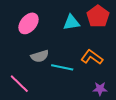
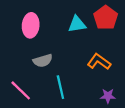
pink ellipse: (29, 23) -> (31, 25), turned -35
cyan line: (62, 67) -> (60, 87), moved, turned 65

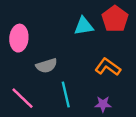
pink ellipse: (31, 25) -> (19, 38), moved
purple star: (108, 96) -> (103, 104), moved

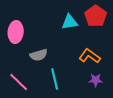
purple star: (103, 104) -> (96, 80), moved

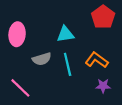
cyan triangle: (70, 22) -> (65, 34), moved
cyan line: (55, 79) -> (68, 64), moved

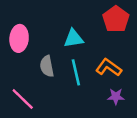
gray semicircle: (42, 59) -> (47, 66), turned 96

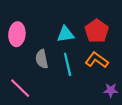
red pentagon: (116, 19) -> (97, 31), moved
purple star: (116, 97) -> (111, 90), moved

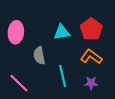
cyan line: (68, 64) -> (63, 76), moved
purple star: (111, 90) -> (91, 83), moved

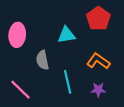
red pentagon: (91, 29) -> (98, 18), moved

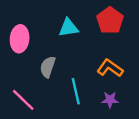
cyan triangle: (67, 35) -> (68, 28), moved
gray semicircle: (42, 60) -> (48, 67), turned 30

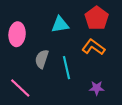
orange L-shape: (110, 68) -> (93, 47), moved
cyan line: (76, 91) -> (67, 68), moved

